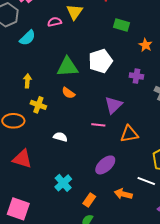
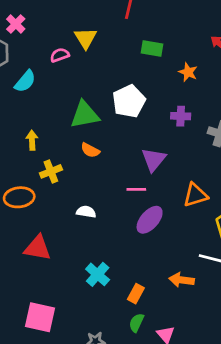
yellow cross: (38, 105) -> (51, 171), turned -35
orange triangle: (129, 134) -> (195, 195), moved
purple ellipse: (105, 165) -> (150, 220), moved

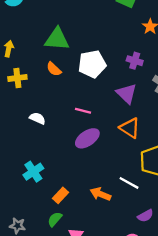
white pentagon: (129, 101) -> (92, 64), moved
purple triangle: (154, 160) -> (127, 94), moved, turned -40
orange triangle: (195, 195) -> (130, 128), turned 35

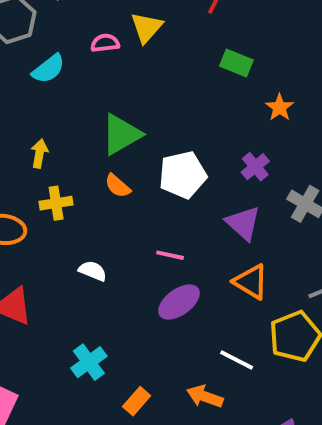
green triangle: (57, 39) -> (121, 134), turned -32
purple cross: (135, 61) -> (255, 167), turned 35
white line: (129, 183) -> (237, 360), moved

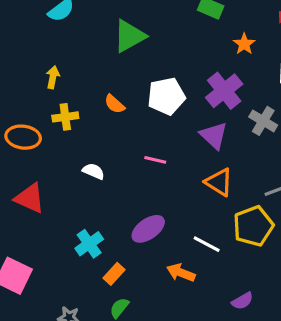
green triangle: (121, 134) -> (129, 36), moved
purple cross: (255, 167) -> (224, 91), size x1.6
purple ellipse: (179, 302) -> (148, 229), moved
orange rectangle: (137, 401) -> (114, 274), moved

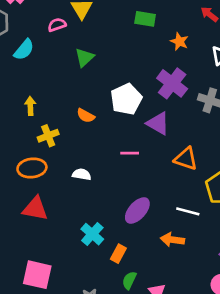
green triangle: (129, 36) -> (84, 57), size x0.7
purple triangle: (214, 135) -> (158, 123), moved
orange ellipse: (23, 137) -> (32, 168), moved

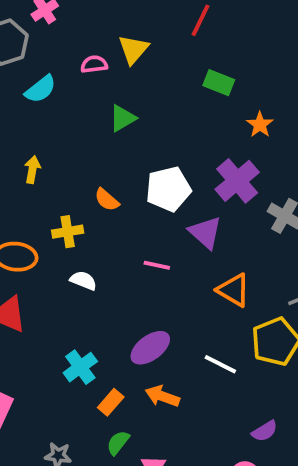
yellow cross: (48, 136) -> (68, 232), moved
orange arrow: (172, 240) -> (162, 396), moved

